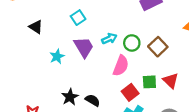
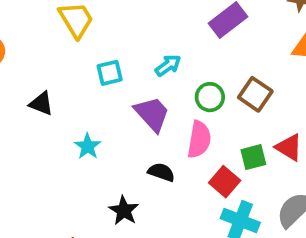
cyan square: (78, 18) -> (110, 73), turned 32
cyan arrow: (109, 39) -> (168, 65), moved
purple trapezoid: (84, 47) -> (152, 114), moved
black semicircle: (93, 100) -> (161, 172), moved

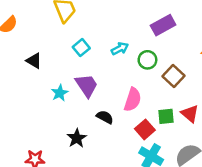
cyan square: (110, 73) -> (81, 48), turned -35
green circle: (210, 97) -> (147, 60), moved
purple trapezoid: (152, 114) -> (87, 85), moved

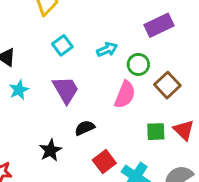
cyan star: (60, 93) -> (19, 90), moved
pink semicircle: (133, 100) -> (125, 95), moved
black semicircle: (105, 117) -> (85, 128), turned -56
red square: (145, 129) -> (104, 162), moved

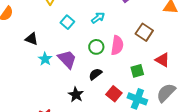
green circle: (138, 64) -> (96, 47), moved
purple trapezoid: (66, 90) -> (67, 59), moved
green square: (156, 132) -> (137, 71), moved

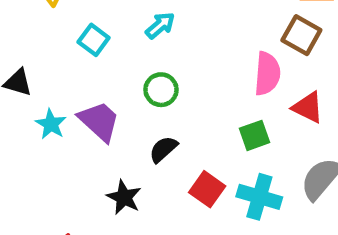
brown square: (144, 32) -> (301, 35), moved
pink semicircle: (117, 45) -> (267, 74), moved

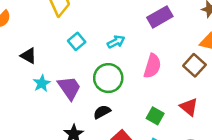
pink semicircle: (267, 74) -> (152, 66), moved
green circle: (161, 90) -> (108, 78), size x1.5
green square: (254, 135) -> (155, 116), turned 36

